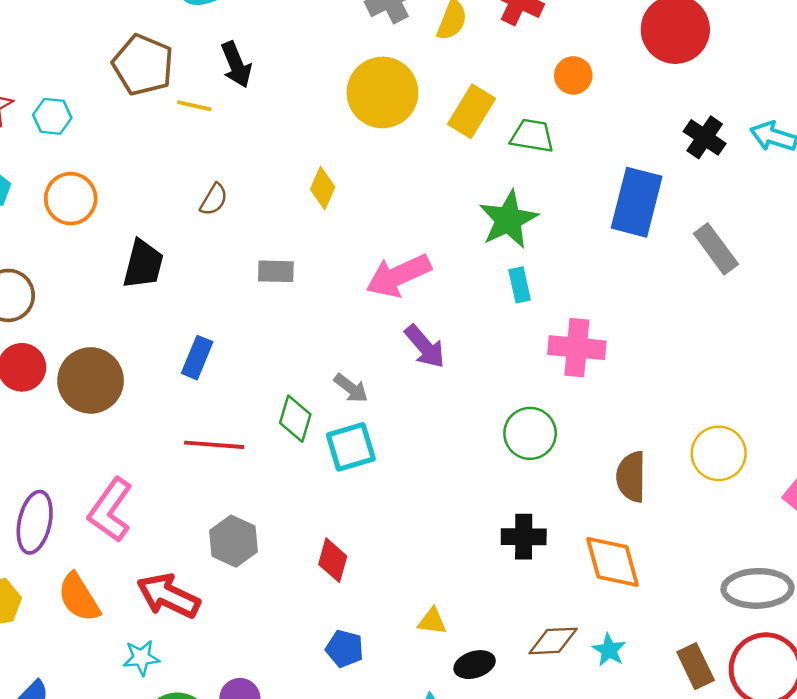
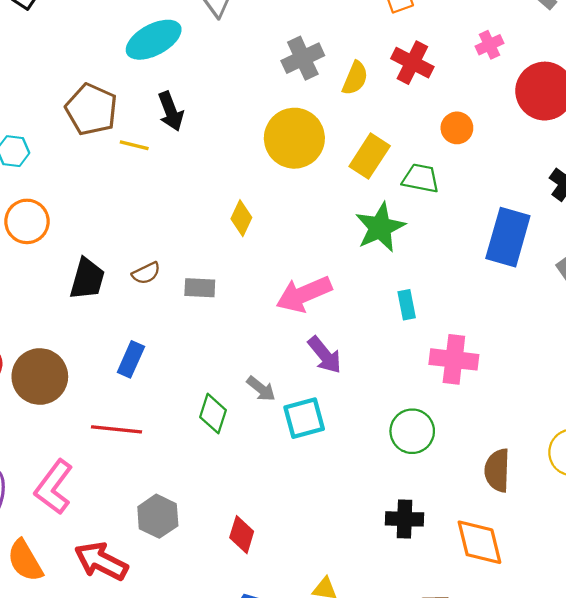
brown semicircle: (214, 200) -> (146, 273), moved, turned 32
green star: (508, 219) -> (380, 227), moved
red line: (214, 445) -> (117, 429), moved
cyan square: (351, 447) -> (304, 418), moved

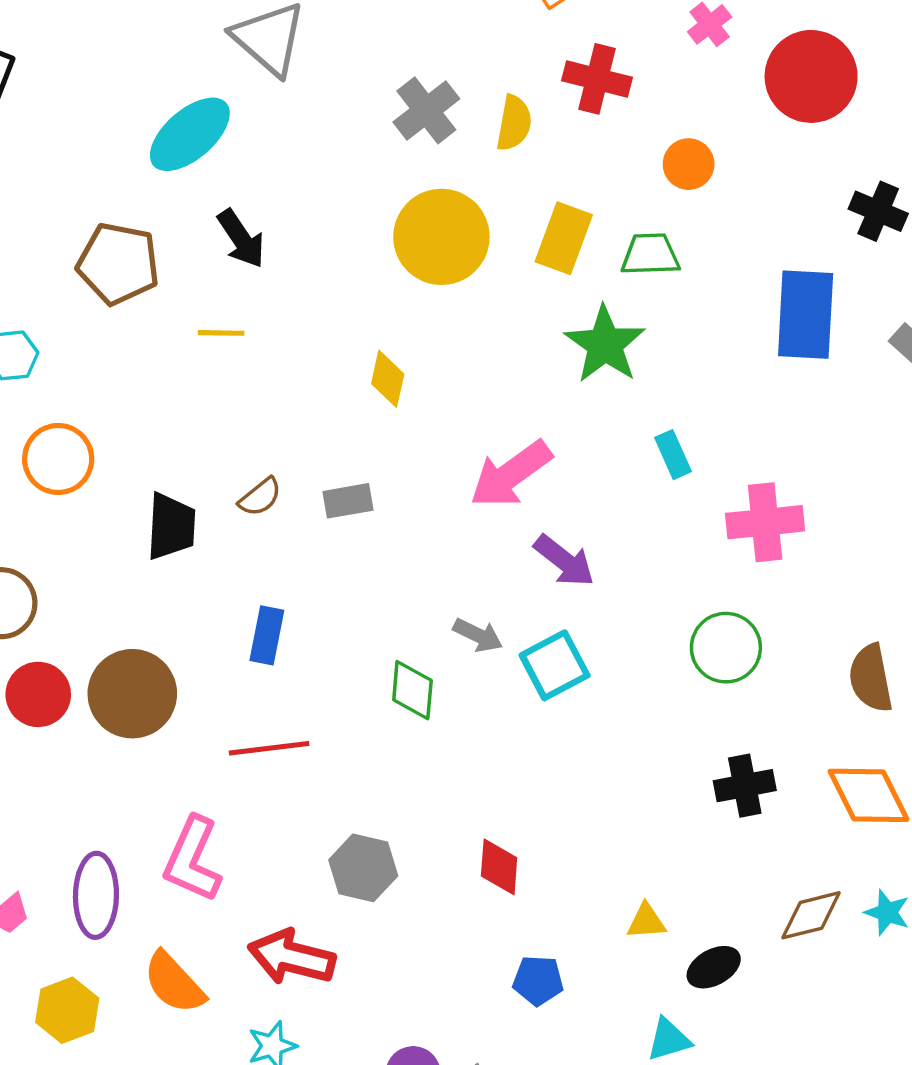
yellow line: (134, 145) -> (221, 333), moved

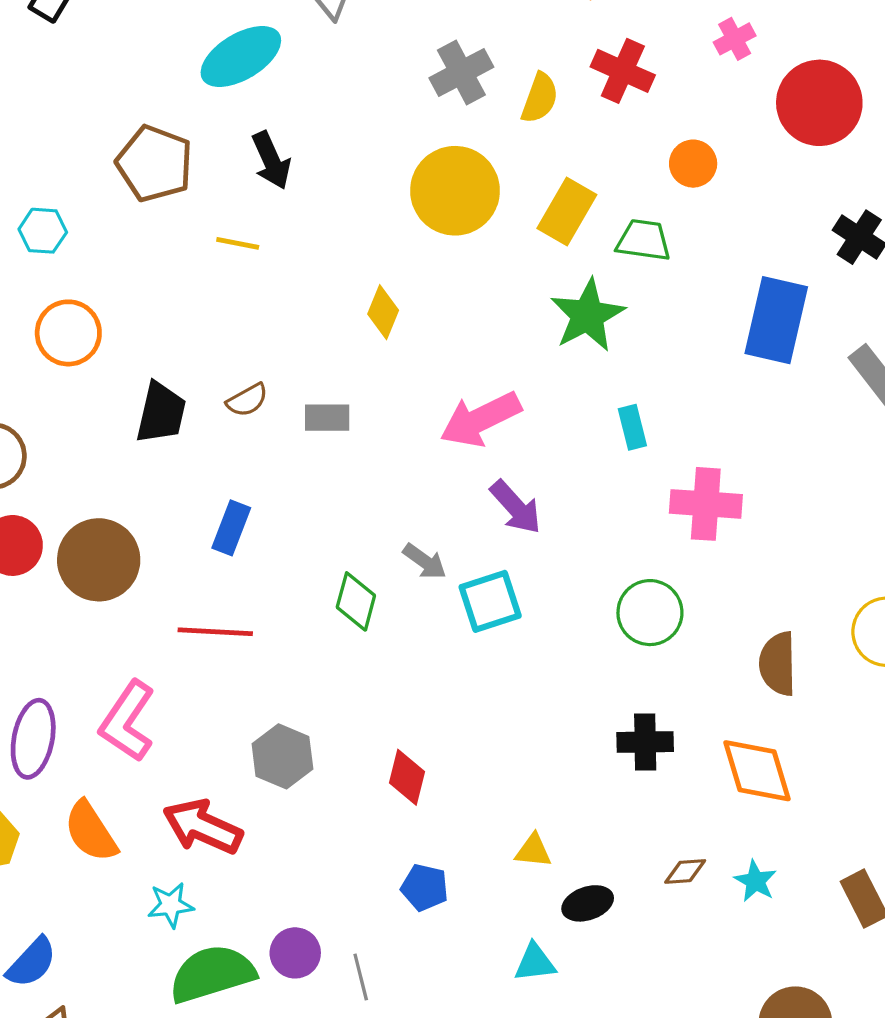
brown diamond: (811, 915) -> (685, 871), size x0.7

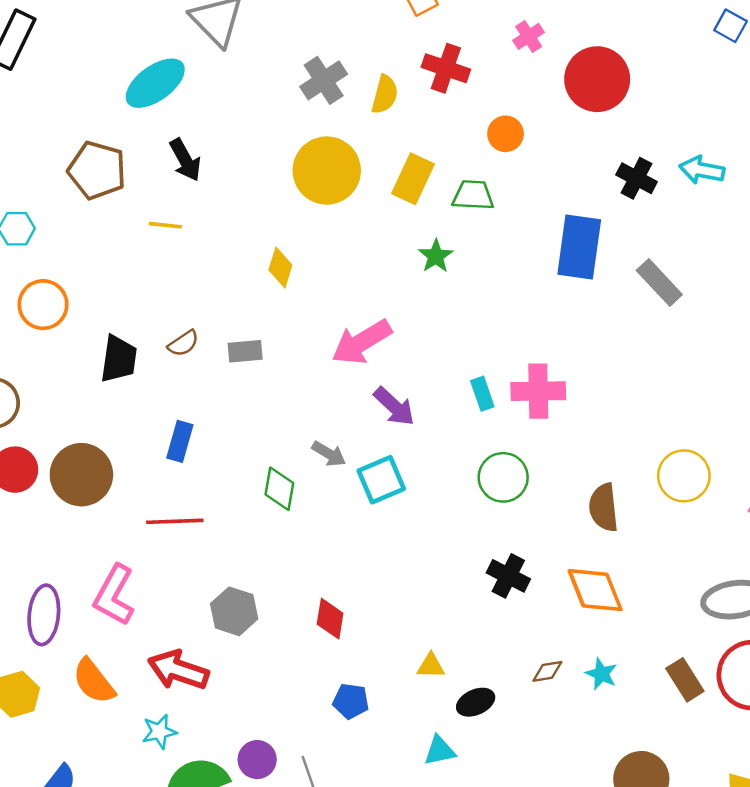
green star: (588, 315) -> (436, 256), size x0.6
cyan rectangle: (632, 427) -> (482, 394), moved
black cross: (645, 742) -> (508, 576), turned 33

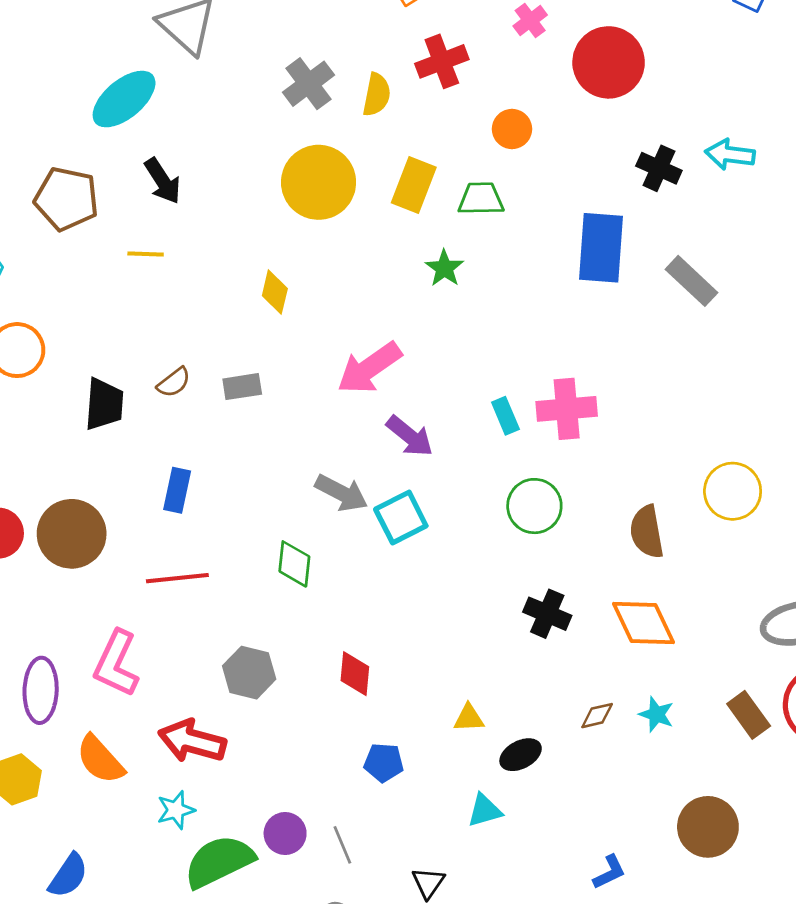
red cross: (446, 68) -> (442, 61), turned -36
gray arrow: (329, 454) -> (341, 493), size x1.4
green diamond: (279, 489) -> (294, 564), moved

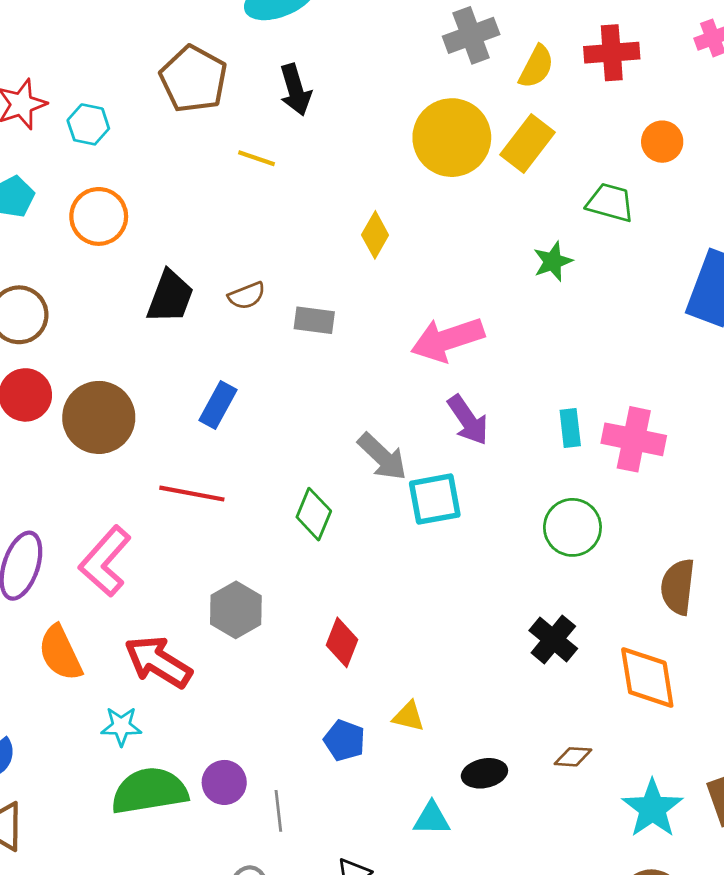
yellow rectangle: (414, 185) -> (527, 143), moved
cyan star: (656, 714) -> (652, 808), moved, size x1.6
yellow triangle: (469, 718) -> (409, 716), moved

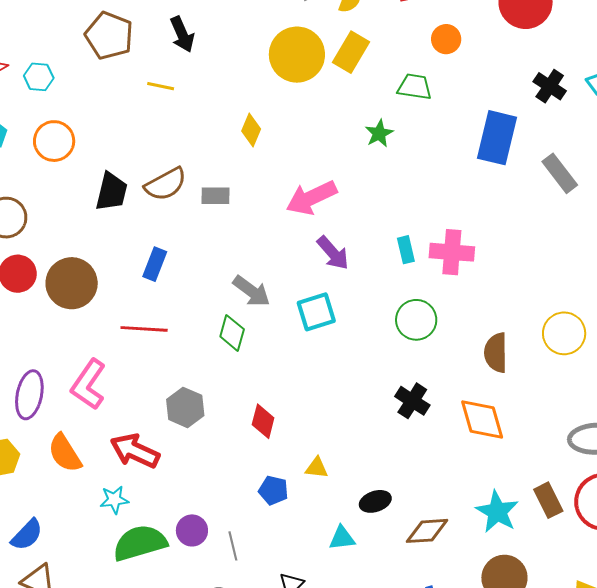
brown semicircle: (247, 296) -> (166, 184), size x1.6
gray arrow: (382, 457) -> (251, 291), moved
brown diamond: (573, 757) -> (427, 531), moved, size x1.6

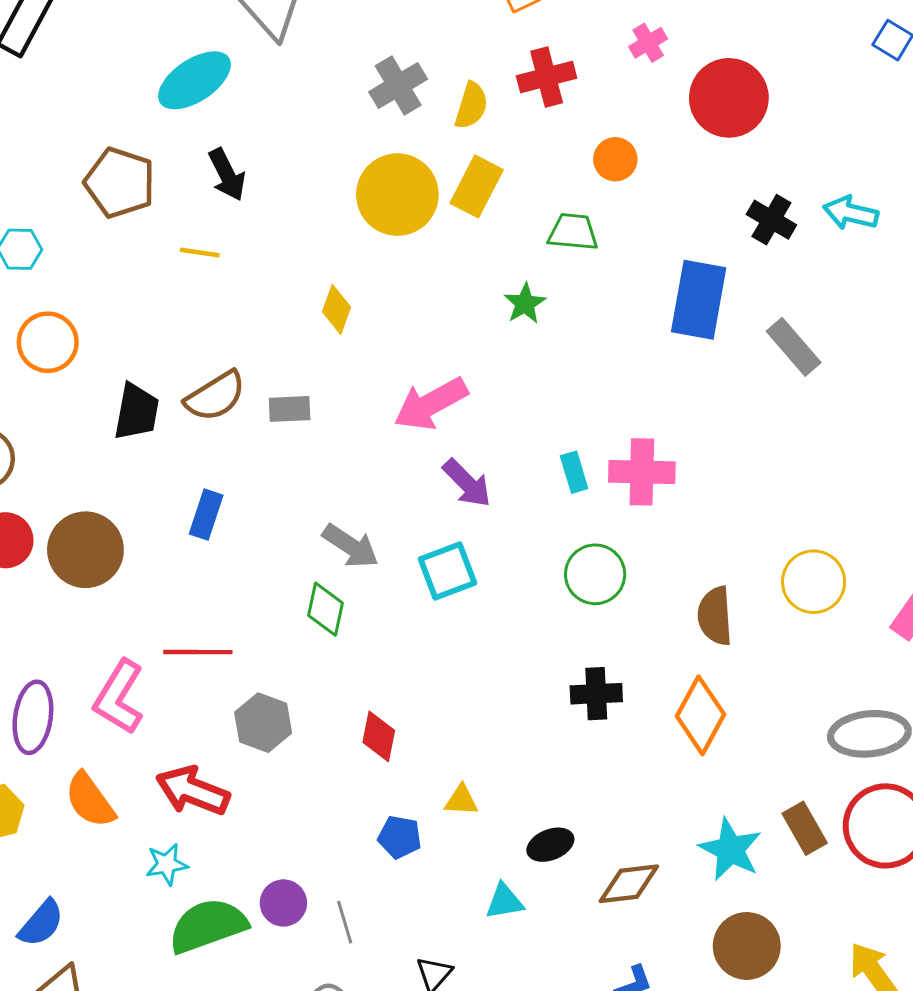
red line: (144, 329) -> (198, 652), moved
black cross: (412, 401) -> (596, 694), turned -32
orange diamond: (482, 420) -> (700, 715), turned 48

